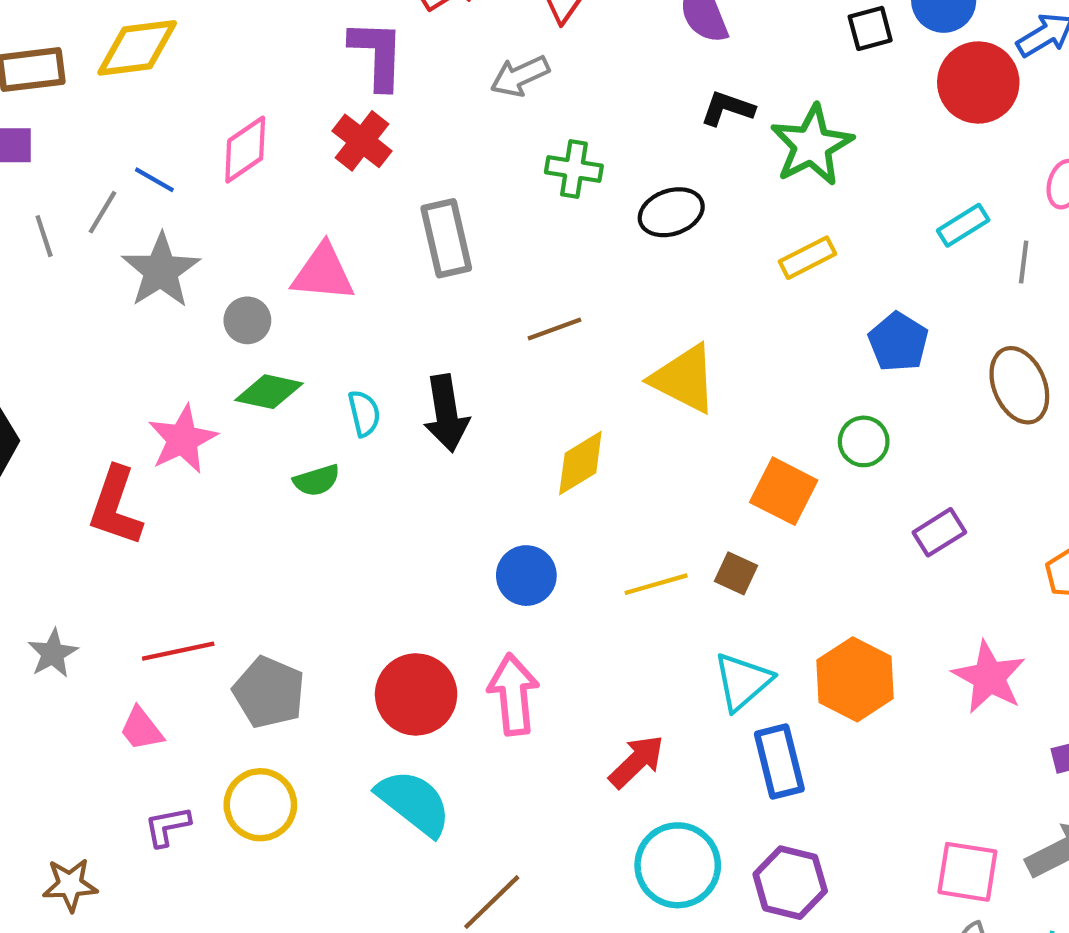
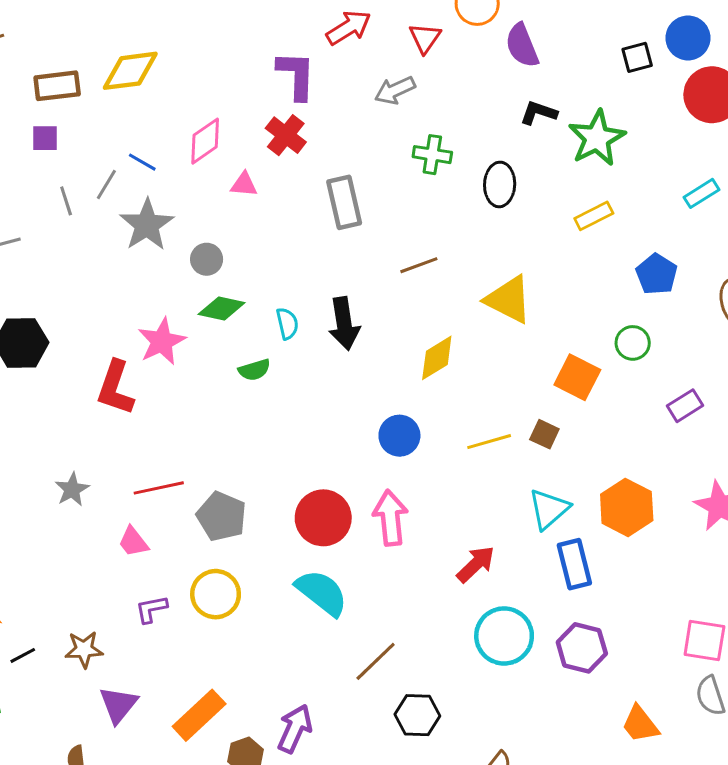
black ellipse: (671, 212) -> (500, 184), turned -69
pink triangle: (323, 273) -> (244, 184), moved, size x0.6

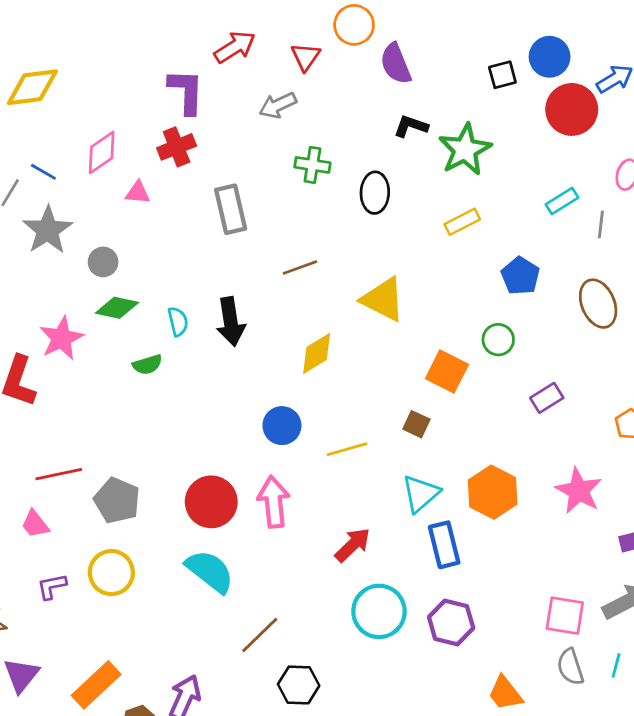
red cross: (286, 135) -> (177, 147), turned 30
yellow line: (489, 442) -> (347, 449), moved

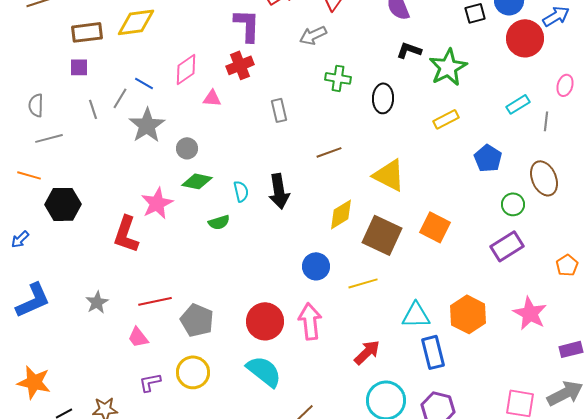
gray rectangle: (231, 209) -> (279, 110), size x0.7
green circle: (498, 340) -> (513, 204), moved
purple rectangle: (547, 398) -> (507, 246), size x1.4
brown square: (416, 424) -> (382, 235), moved, size x2.0
cyan triangle: (421, 494) -> (416, 315), turned 40

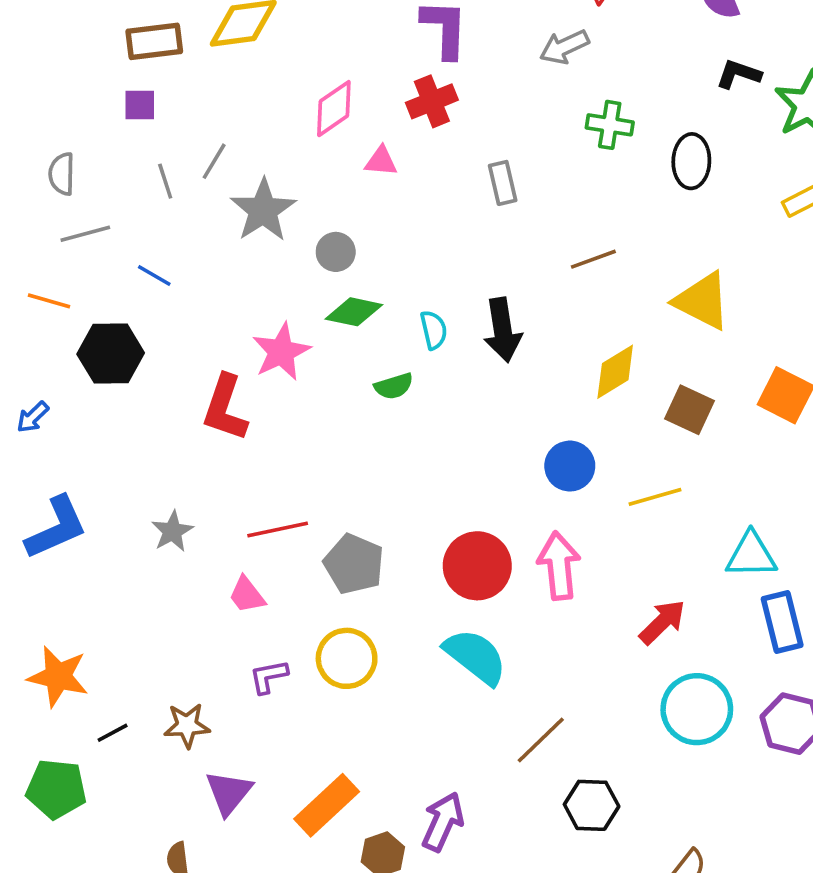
blue line: (144, 83) -> (154, 275), moved
brown square: (382, 235) -> (690, 410), size x0.7

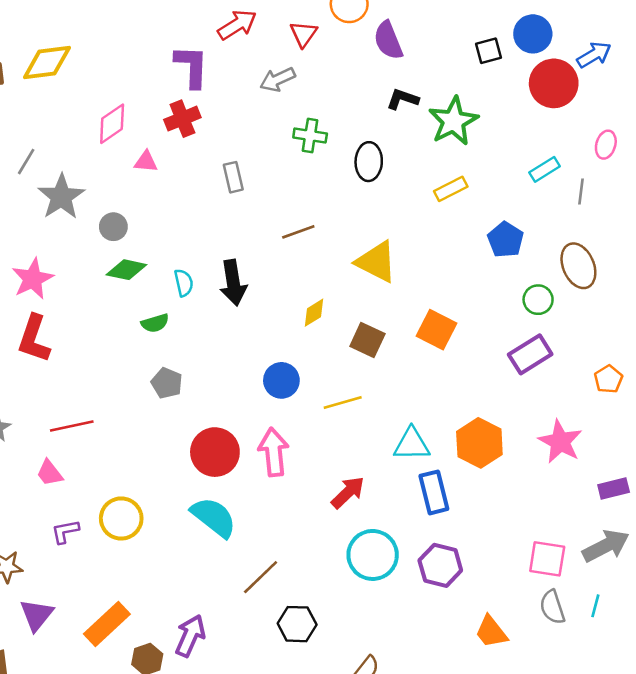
pink star: (281, 352) -> (33, 279), moved
yellow diamond: (615, 372) -> (314, 313), size x0.7
gray pentagon: (354, 564) -> (167, 383), moved, size x0.7

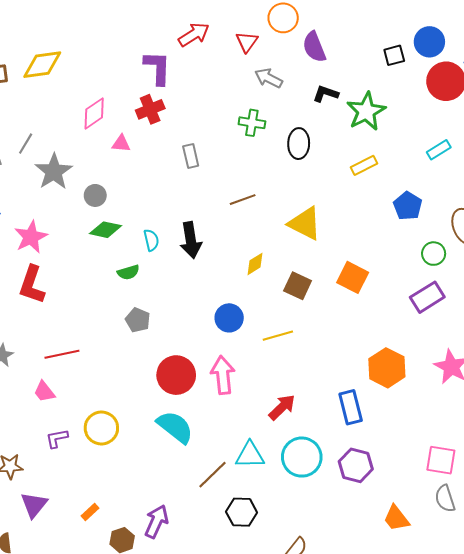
gray arrow: (278, 79) -> (269, 78), moved, turned 52
cyan triangle: (412, 444) -> (250, 455), moved
orange rectangle: (107, 624) -> (90, 512), size x0.5

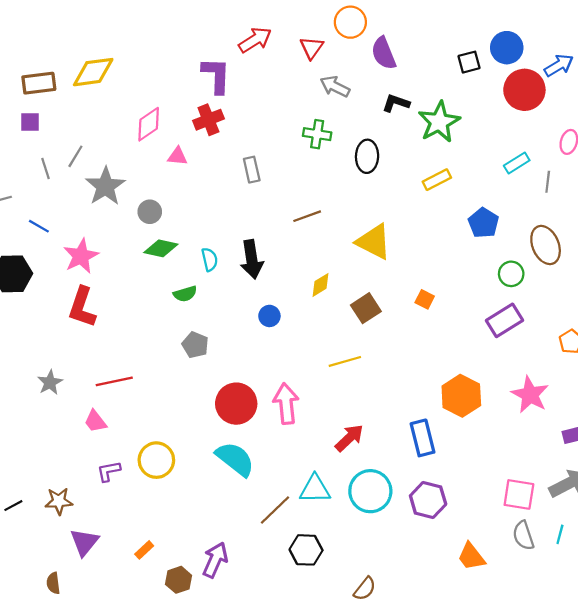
orange square: (353, 277) -> (425, 299), size x0.6
brown square: (298, 286) -> (366, 308), turned 32
blue circle: (229, 318) -> (269, 316), moved, size x0.7

